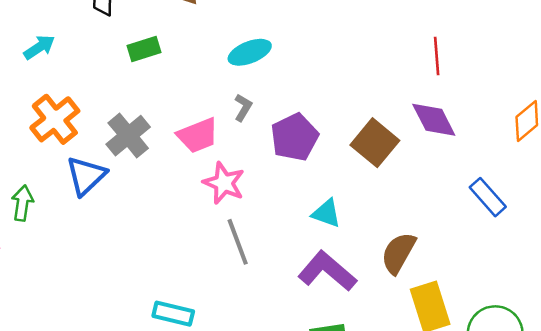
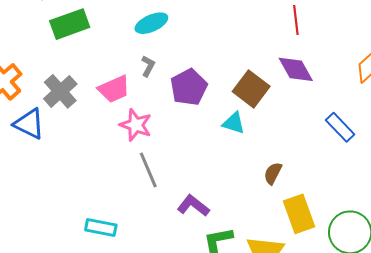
green rectangle: (144, 49) -> (70, 24), size x1.5
blue triangle: (86, 176) -> (29, 124), turned -48
cyan triangle: (326, 213) -> (234, 123), moved
brown semicircle: (398, 253) -> (273, 173), size x0.7
purple L-shape: (327, 271) -> (193, 206), moved, size x0.7

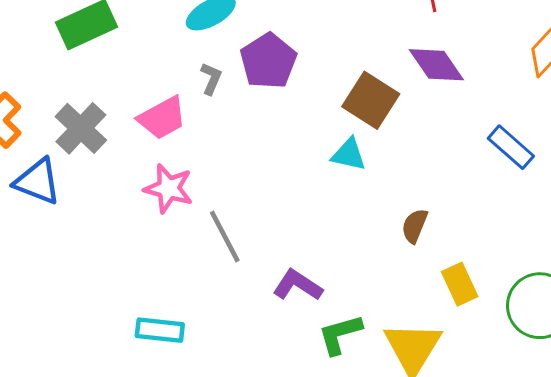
purple pentagon: (189, 87) -> (268, 61), moved
pink star: (136, 125) -> (169, 188), moved
yellow rectangle: (299, 214) -> (460, 284), size x0.7

